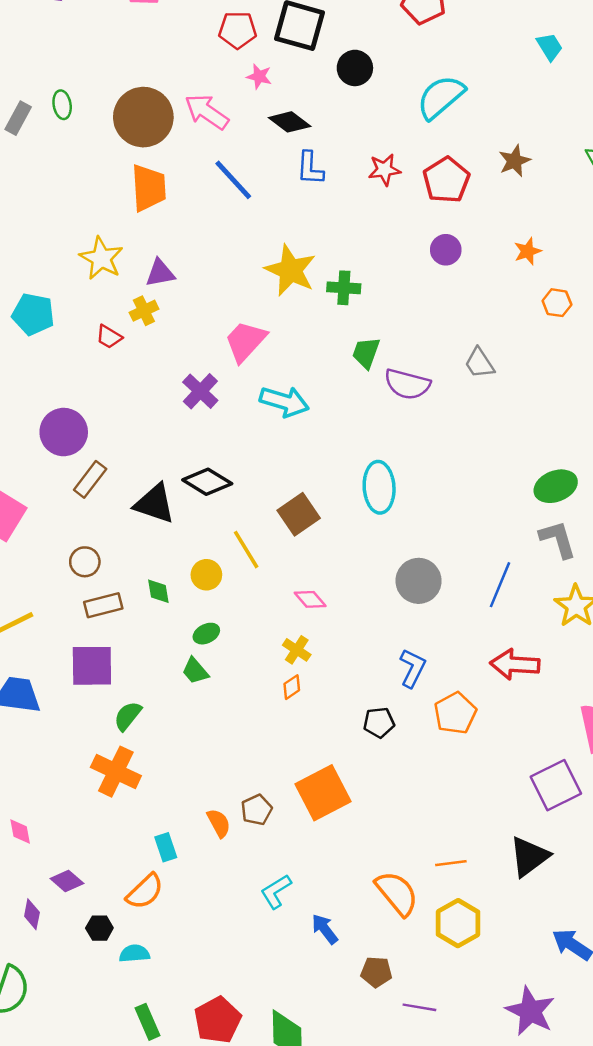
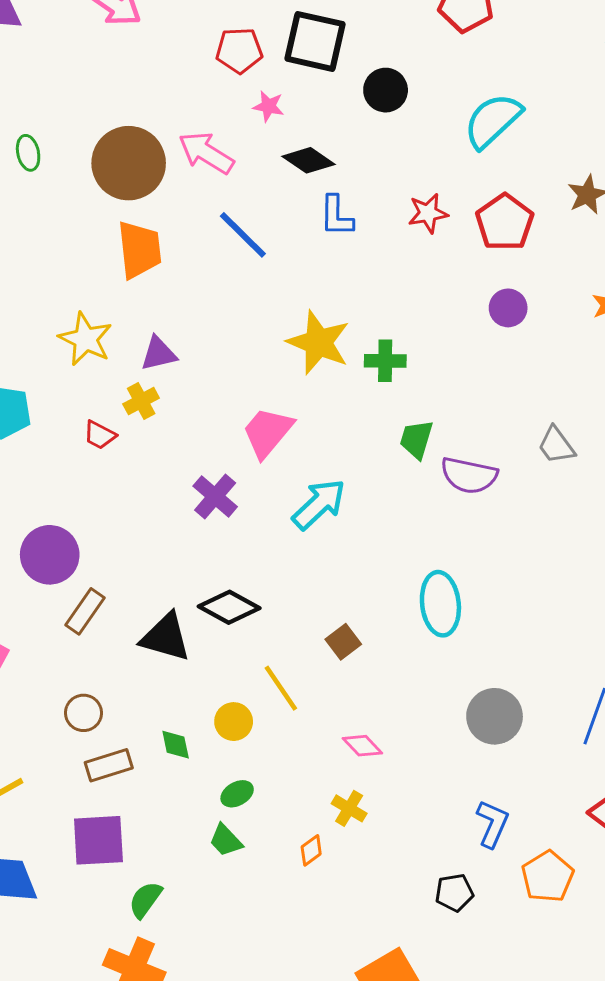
cyan arrow: (284, 402) -> (319, 504), turned -57
brown square: (299, 514) -> (343, 642), size x0.7
orange diamond: (292, 687) -> (311, 850), moved

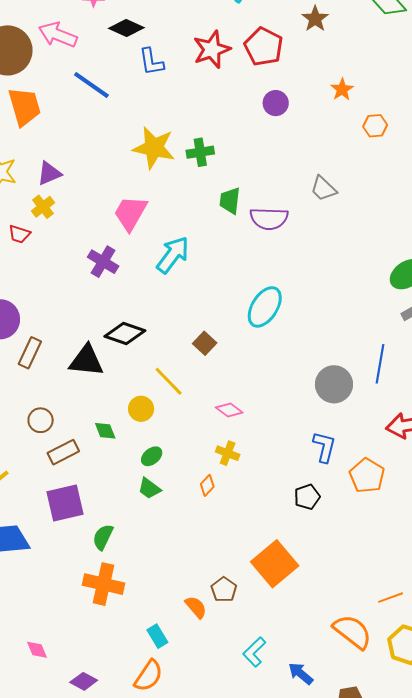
red star: (428, 213) -> (212, 49), size x1.4
cyan ellipse: (440, 604) -> (265, 307), turned 48
gray circle: (495, 716) -> (334, 384), moved

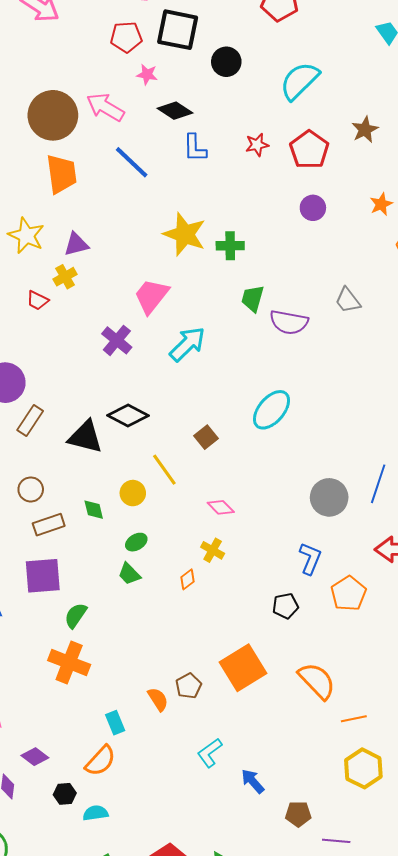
red star: (212, 49) -> (257, 145), size x0.6
orange semicircle: (352, 632) -> (317, 681), moved

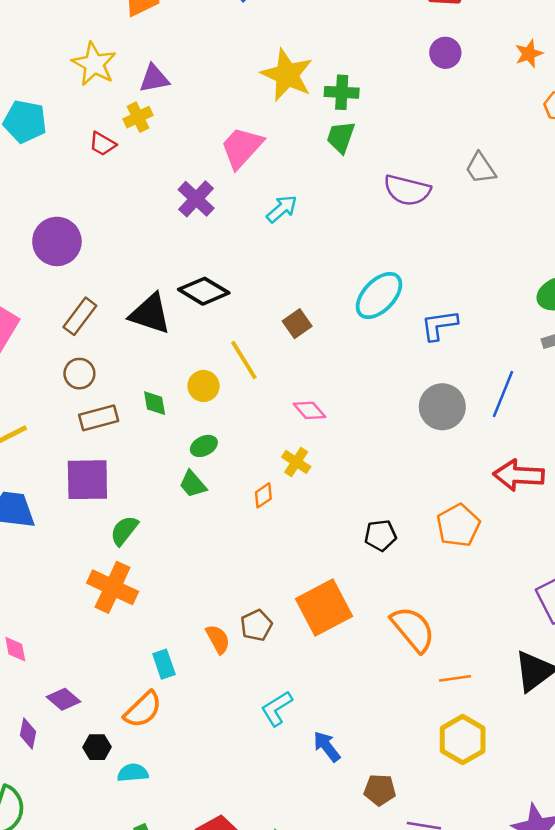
green trapezoid: (253, 298) -> (341, 137), moved
cyan arrow: (187, 344) -> (282, 209), size x0.7
brown rectangle: (30, 420) -> (80, 316), moved
blue L-shape: (310, 558) -> (439, 325), moved, turned -124

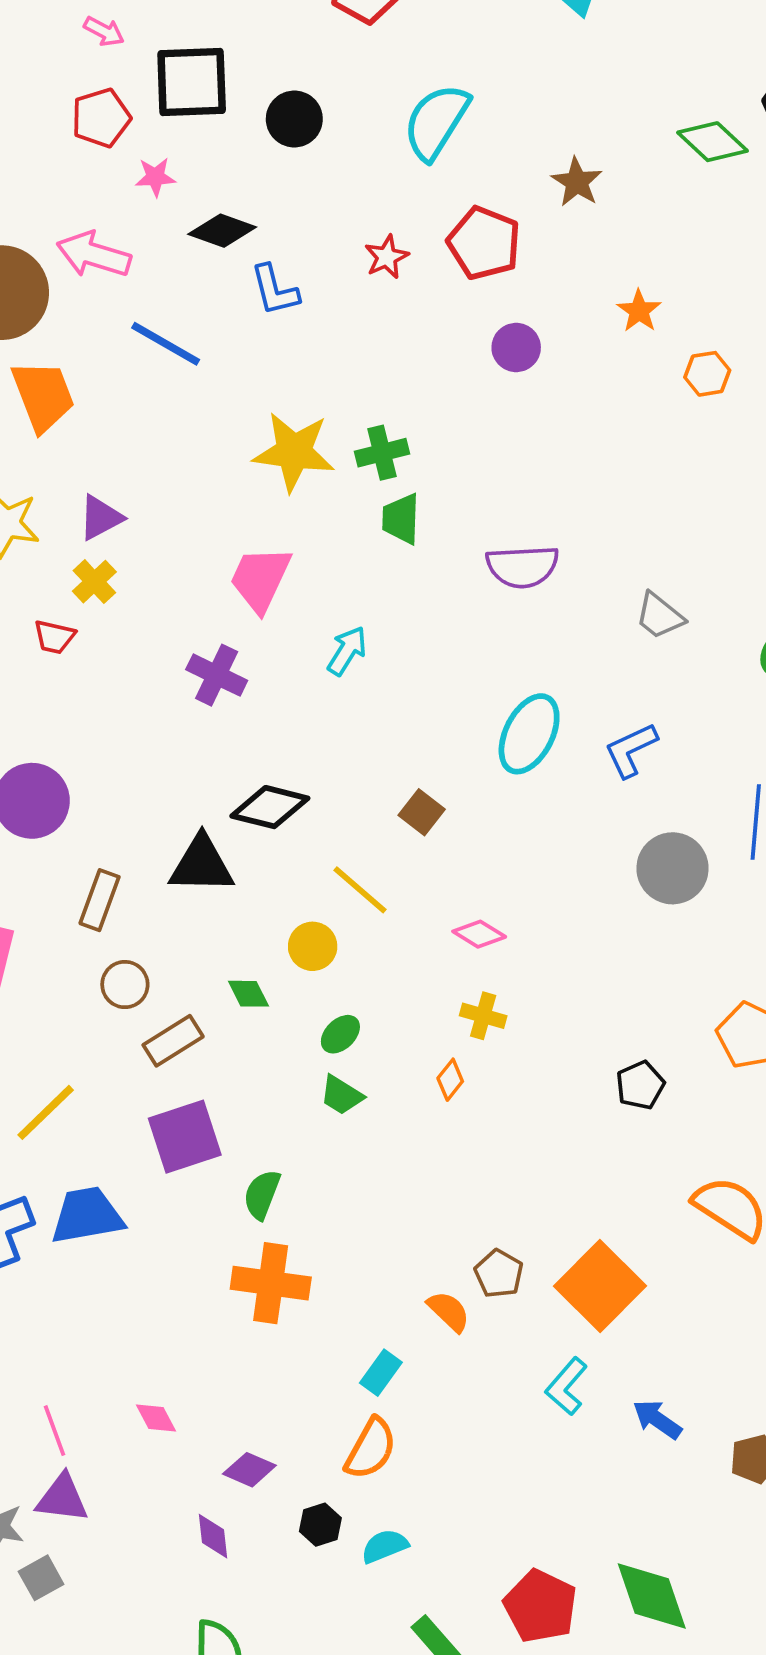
gray trapezoid: (481, 168) -> (660, 616), moved
orange square: (324, 607) -> (600, 1286), moved
cyan rectangle: (164, 664) -> (381, 1373), turned 72

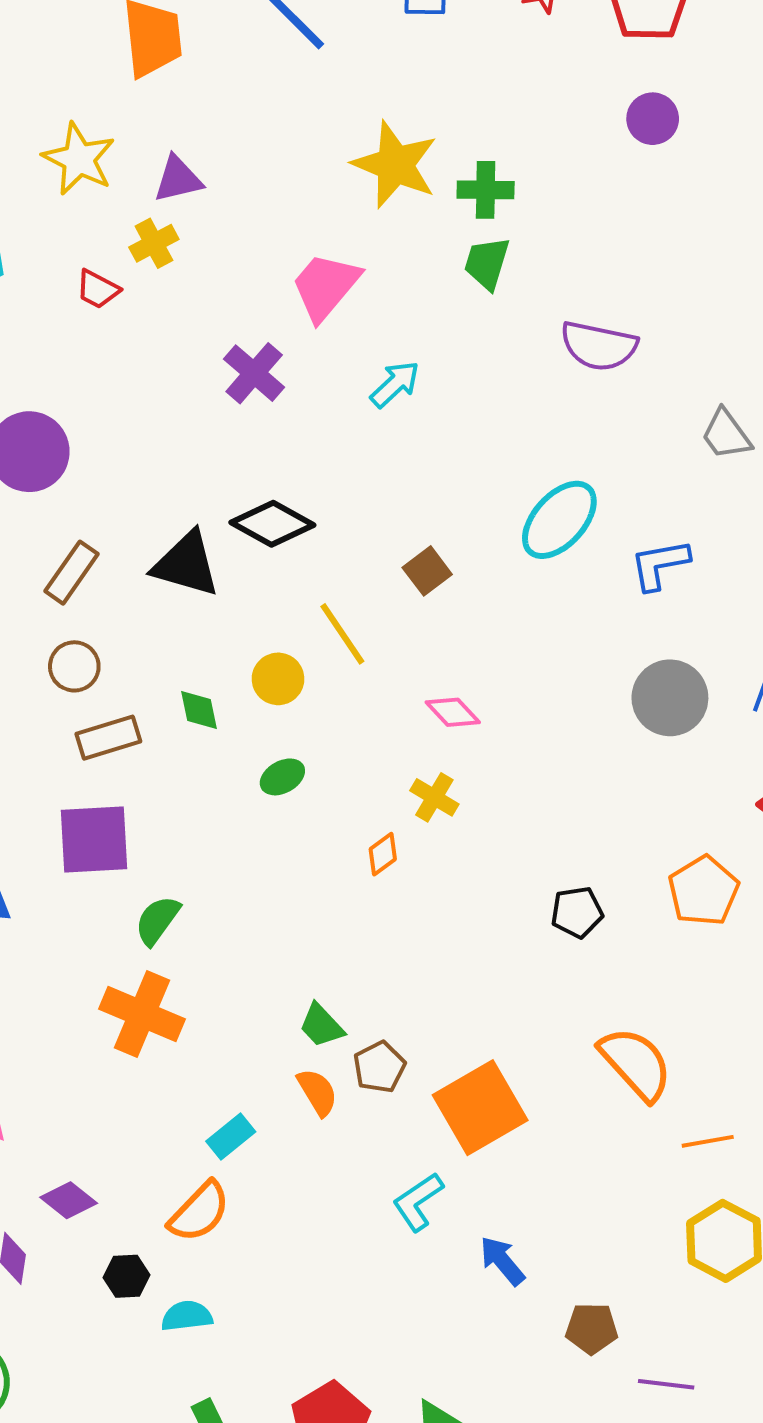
green trapezoid: (341, 1095) -> (321, 1026), moved

